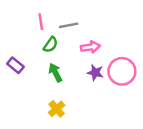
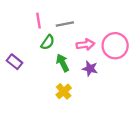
pink circle: (122, 71) -> (115, 46), moved
green arrow: (55, 73) -> (63, 63), moved
yellow cross: (57, 109) -> (64, 91), moved

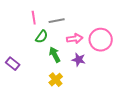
purple rectangle: (15, 62) -> (13, 64), moved

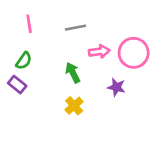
pink line: (34, 18) -> (29, 24), moved
green semicircle: (42, 37) -> (24, 61), moved
purple star: (79, 60) -> (116, 87), moved

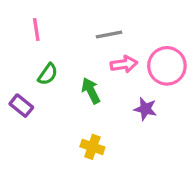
gray line: (75, 28) -> (109, 34), moved
green semicircle: (24, 61) -> (48, 74), moved
yellow cross: (74, 106) -> (92, 147), moved, turned -30

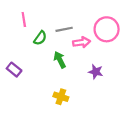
gray line: (109, 34) -> (64, 29), moved
pink circle: (167, 66) -> (107, 29), moved
green semicircle: (48, 74) -> (40, 38), moved

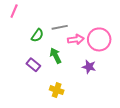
pink line: (24, 19) -> (14, 11), moved, turned 32
pink circle: (107, 29) -> (99, 39), moved
purple rectangle: (14, 70) -> (33, 65), moved

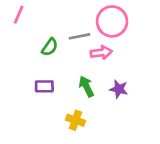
pink circle: (99, 39) -> (112, 21), moved
green arrow: (56, 56) -> (86, 86), moved
purple rectangle: (33, 65) -> (44, 86), turned -40

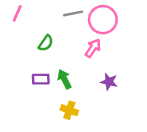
gray line: (80, 36) -> (73, 13), moved
pink arrow: (101, 53) -> (93, 48), turned -48
green arrow: (86, 86) -> (64, 79), moved

